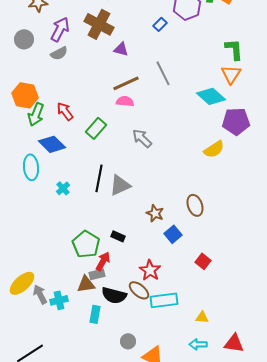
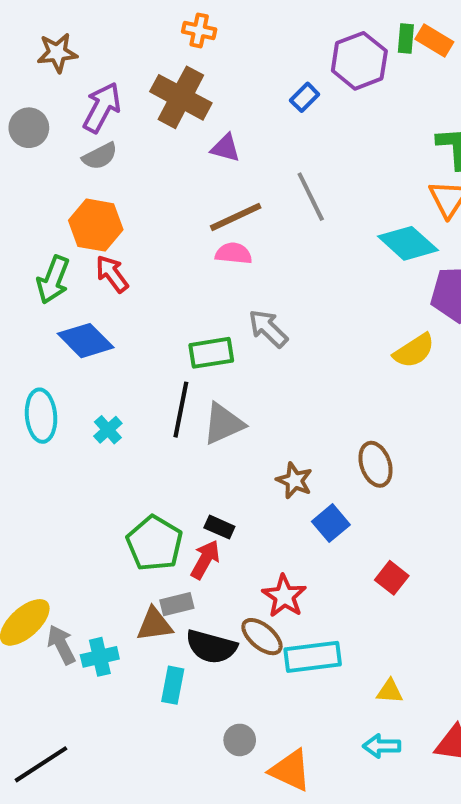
orange hexagon: (25, 95) -> (96, 225), moved
green rectangle: (96, 128) -> (211, 353), moved, turned 40
cyan ellipse: (31, 167) -> (41, 416), moved
red arrow: (103, 261) -> (205, 560), moved

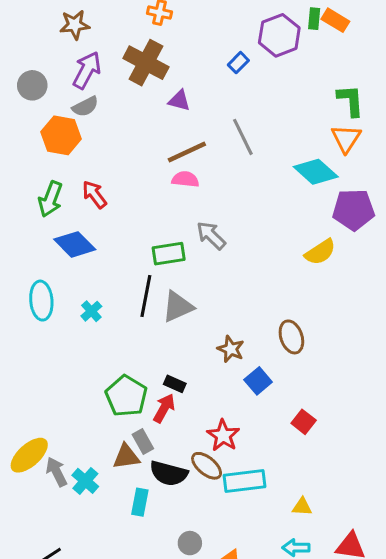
brown star: (57, 53) -> (75, 25), moved
orange hexagon: (96, 225) -> (61, 135), moved
gray rectangle: (177, 604) -> (143, 442), turned 75
cyan cross: (100, 657) -> (85, 481), turned -36

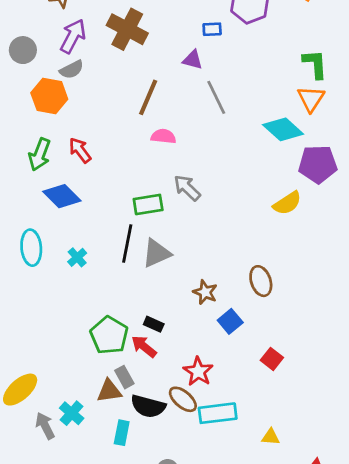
blue rectangle: (238, 63) -> (212, 29), turned 42
purple triangle: (179, 101) -> (193, 60), moved
brown line: (187, 152) -> (148, 97), moved, turned -42
red arrow: (164, 408) -> (144, 346), turned -80
gray arrow: (57, 472) -> (45, 426), moved

